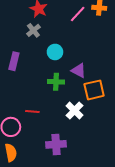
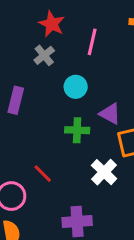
pink line: (78, 14) -> (92, 42), moved, turned -30
red line: (32, 112) -> (43, 174), turned 40

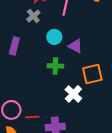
purple triangle: (110, 114) -> (75, 46), moved
red line: (43, 174) -> (32, 117), moved, turned -48

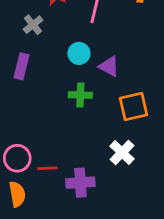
gray cross: (33, 16) -> (33, 25), moved
white cross: (73, 94) -> (122, 152), moved

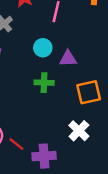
purple triangle: (109, 66) -> (68, 59), turned -30
red line: (47, 168) -> (16, 144), turned 42

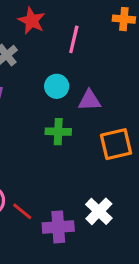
white cross: (79, 131) -> (99, 211), moved

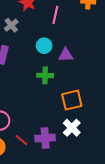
orange square: (116, 144) -> (72, 100), moved
red line: (22, 211) -> (22, 140), moved

